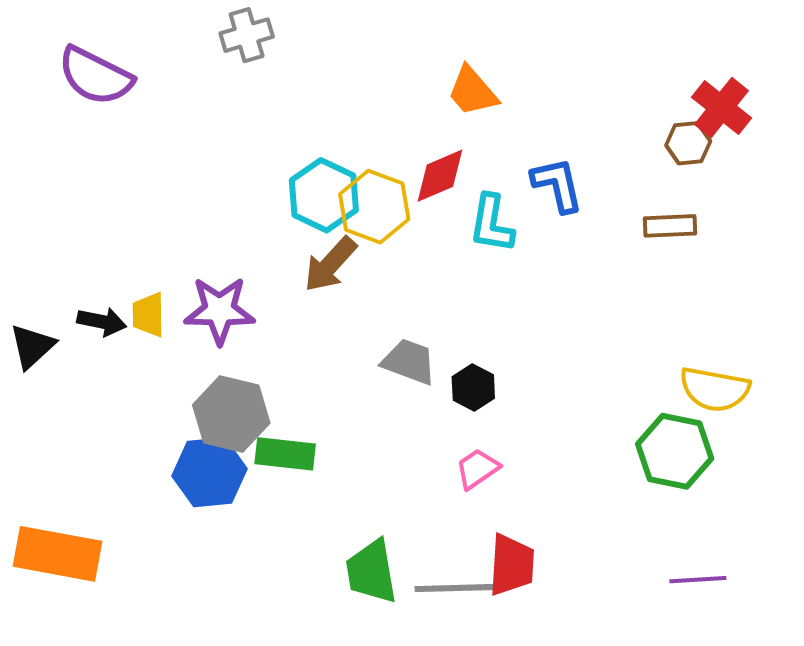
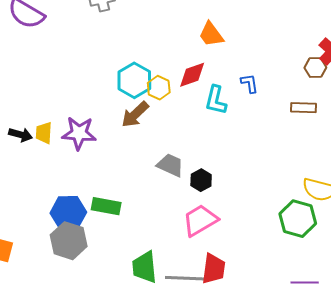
blue L-shape: (557, 185) -> (250, 83), size x0.7
yellow hexagon: (374, 207) -> (159, 88), size x0.7
gray hexagon: (231, 414) -> (69, 241), moved
pink trapezoid: (477, 469) -> (200, 220), size x1.6

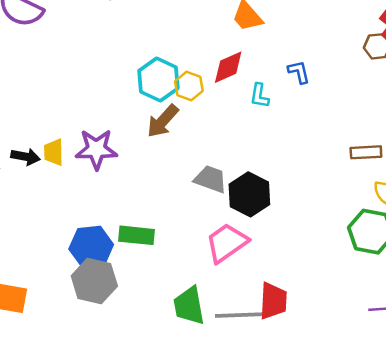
cyan L-shape: (216, 100) -> (259, 96), size x0.7
brown rectangle: (303, 108) -> (366, 152), moved
black hexagon: (201, 180) -> (249, 194), size x1.6
pink trapezoid: (200, 220) -> (227, 243), moved

